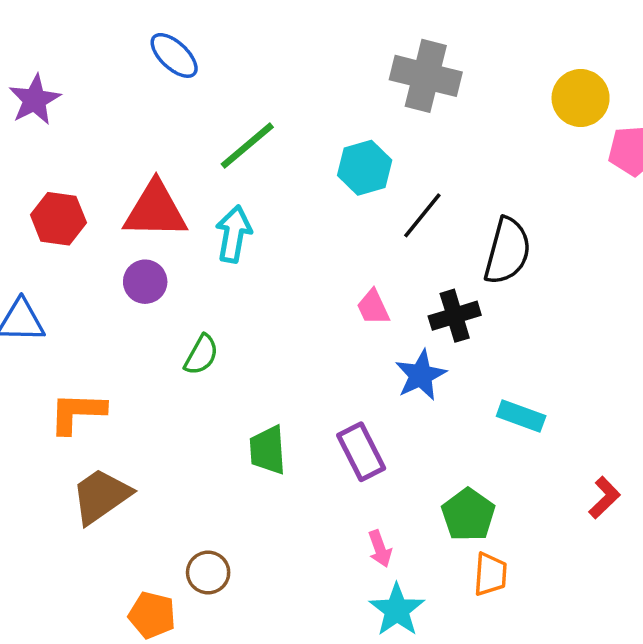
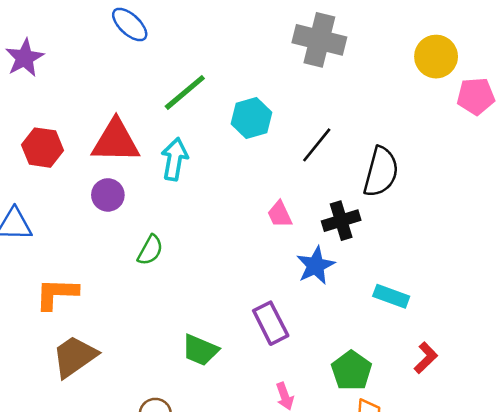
cyan hexagon: (365, 168) -> (251, 118), moved
green trapezoid: (268, 450) -> (200, 350), moved, turned -63
red L-shape: (604, 498) -> (426, 358), moved

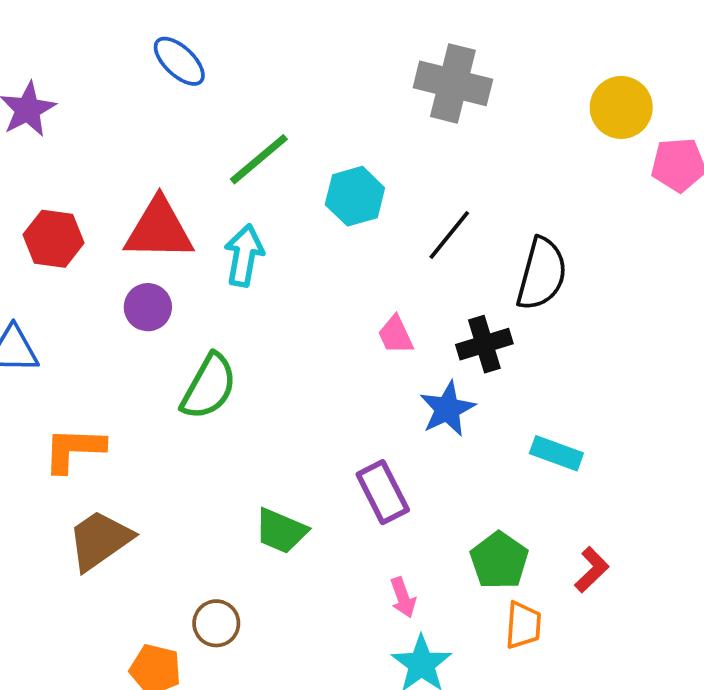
green semicircle: (150, 250) -> (209, 387), size x1.5
red L-shape: (426, 358) -> (592, 570), moved

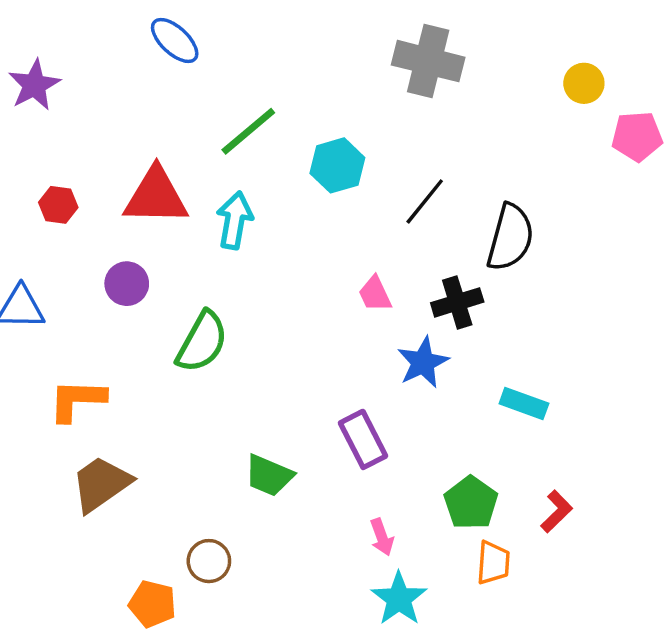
yellow circle: (621, 107) -> (584, 83), size x0.7
red hexagon: (54, 239) -> (58, 205), size x0.7
purple circle: (148, 307) -> (127, 284), moved

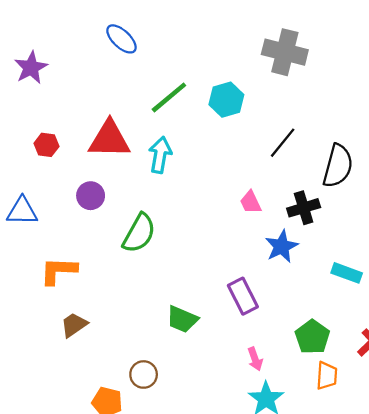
cyan hexagon: (337, 165) -> (226, 100), moved
brown trapezoid: (101, 484) -> (74, 325), size x0.7

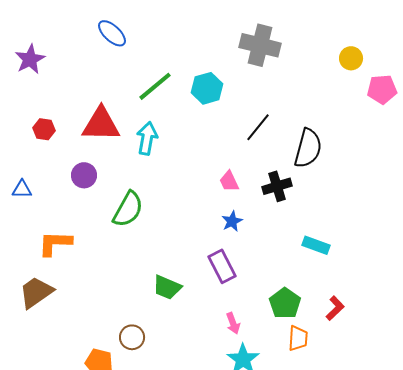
blue triangle: (22, 211) -> (22, 189), size x0.7
blue star: (282, 246) -> (232, 221), moved, size x0.7
brown trapezoid: (74, 325) -> (36, 292), moved, size x1.4

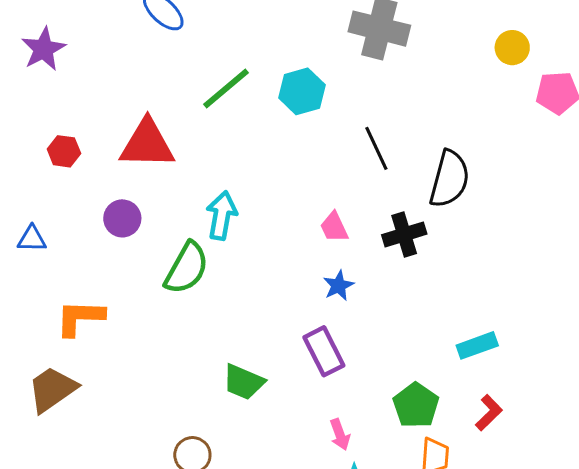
black line: (258, 127) -> (376, 148), turned -64
cyan arrow: (147, 138) -> (222, 216), moved
cyan rectangle: (316, 245) -> (477, 345), moved, turned -40

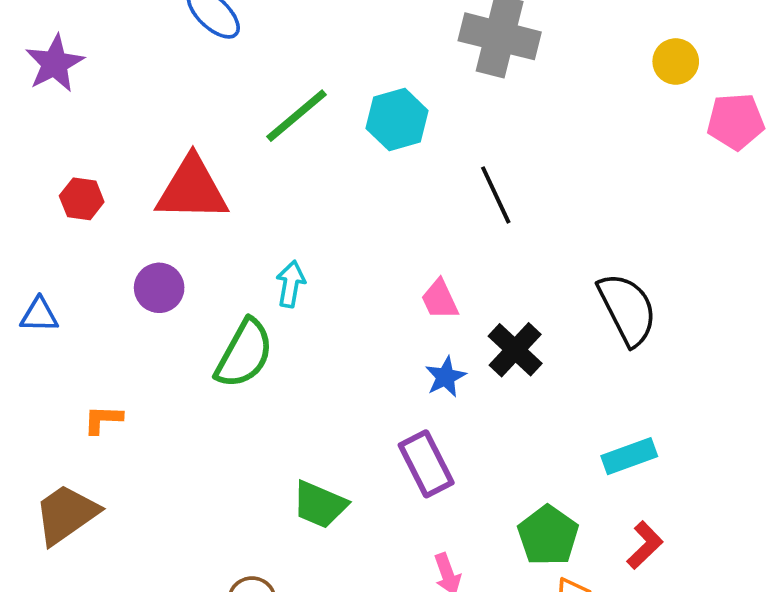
black semicircle: (449, 179) -> (627, 309), moved, turned -42
cyan arrow: (222, 216) -> (291, 284), size x0.7
black cross: (404, 234) -> (515, 350), moved, turned -30
orange L-shape: (80, 318) -> (103, 419), size x0.6

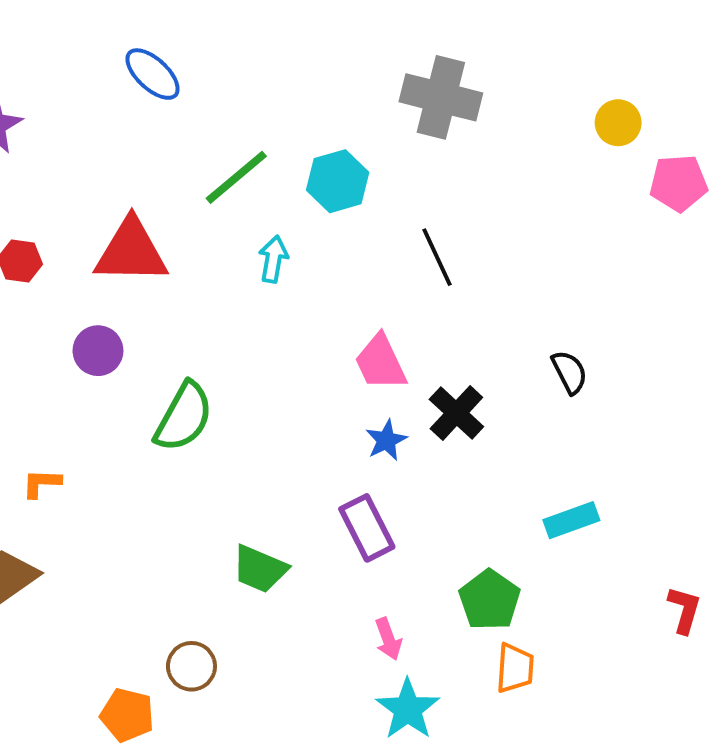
cyan arrow: (291, 284) -> (273, 259), moved
pink trapezoid: (440, 299) -> (380, 362), size x1.4
black semicircle: (627, 309) -> (569, 372), size x0.6
red L-shape: (645, 545) -> (684, 610), moved, turned -30

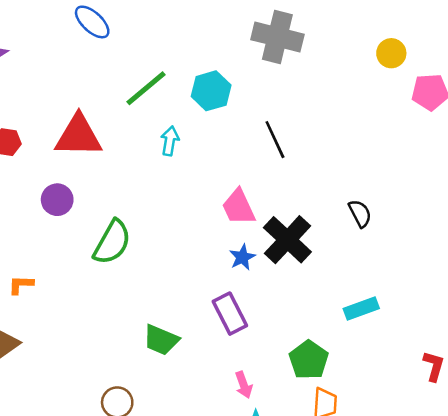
black cross: (456, 413) -> (287, 240), size x1.4

